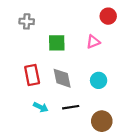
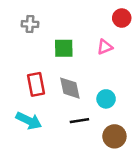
cyan circle: (99, 80) -> (106, 99), moved
cyan arrow: (41, 107) -> (29, 121), moved, size x1.5

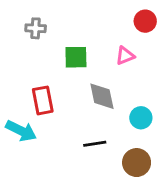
gray diamond: (70, 88) -> (102, 96), moved
cyan circle: (106, 99) -> (141, 118), moved
cyan arrow: (29, 121) -> (21, 131), moved

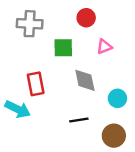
red circle: (145, 21) -> (86, 18), moved
gray cross: (36, 28) -> (30, 24), size x1.5

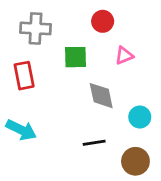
red rectangle: (36, 84) -> (24, 76), moved

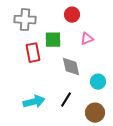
red rectangle: (24, 76) -> (33, 53), moved
cyan arrow: (21, 130) -> (34, 102), moved, turned -40
black line: (94, 143) -> (66, 100), turned -49

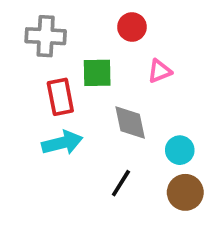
cyan arrow: (34, 102) -> (62, 143), moved
brown circle: (95, 113) -> (185, 192), moved

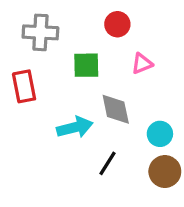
red rectangle: (60, 97) -> (24, 86), moved
cyan arrow: (62, 143) -> (75, 127), moved

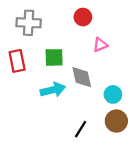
green square: (86, 65) -> (54, 57), moved
black line: (108, 163) -> (81, 129), moved

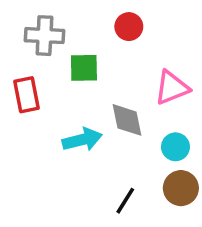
pink triangle: (100, 45) -> (172, 88), moved, size x1.5
green square: (54, 57) -> (84, 68), moved

